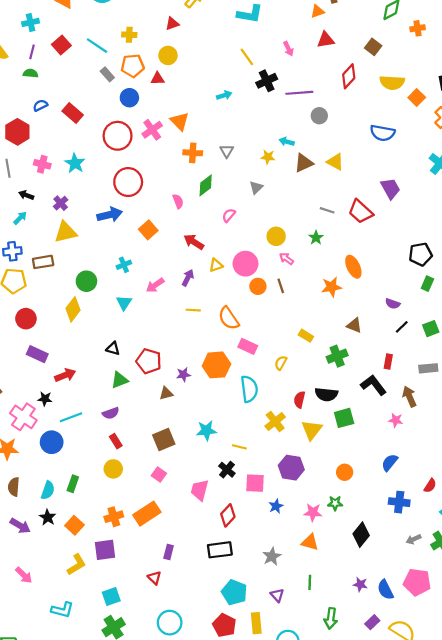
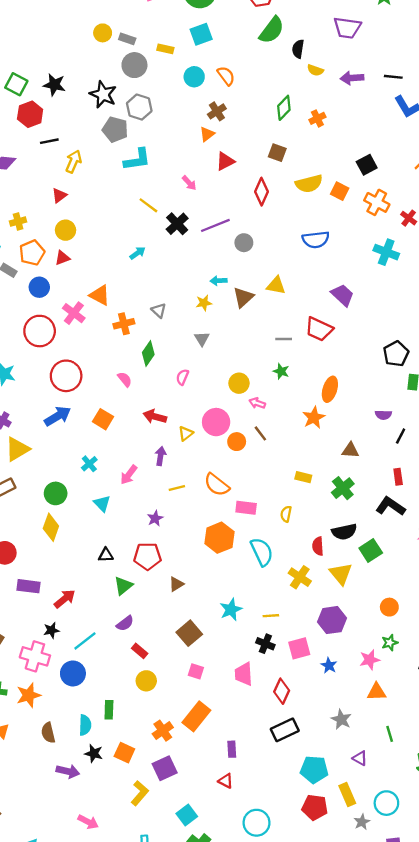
orange ellipse: (353, 267) -> (330, 389), turned 60
purple star: (183, 375) -> (155, 518), moved

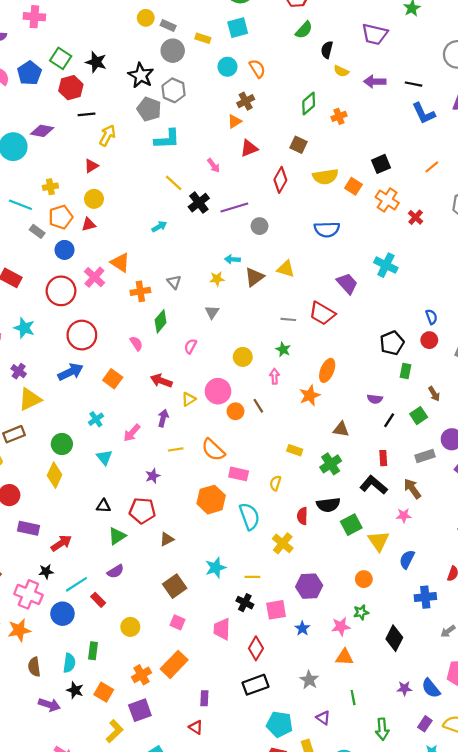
green semicircle: (272, 30) -> (304, 30), size x0.7
cyan cross: (386, 252) -> (386, 265), moved
pink arrow: (257, 403) -> (275, 376), moved, turned 64
yellow triangle: (341, 574) -> (378, 541), moved
red rectangle: (140, 651) -> (98, 600), moved

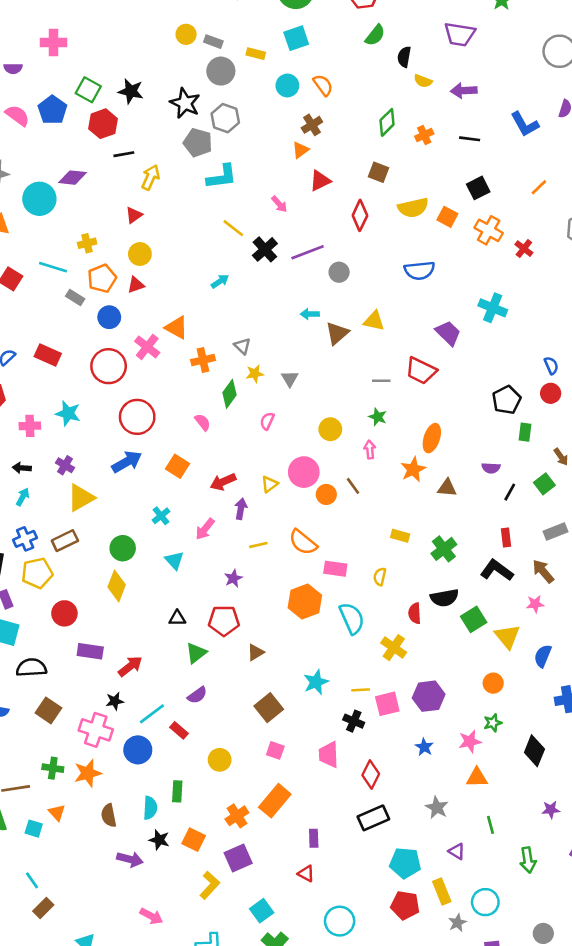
black line: (413, 84) -> (470, 139), moved
yellow star: (217, 279) -> (255, 374), moved
red arrow: (161, 381) -> (223, 482), moved, turned -40
brown triangle: (341, 429) -> (447, 488), moved
pink square: (276, 610) -> (387, 704), moved

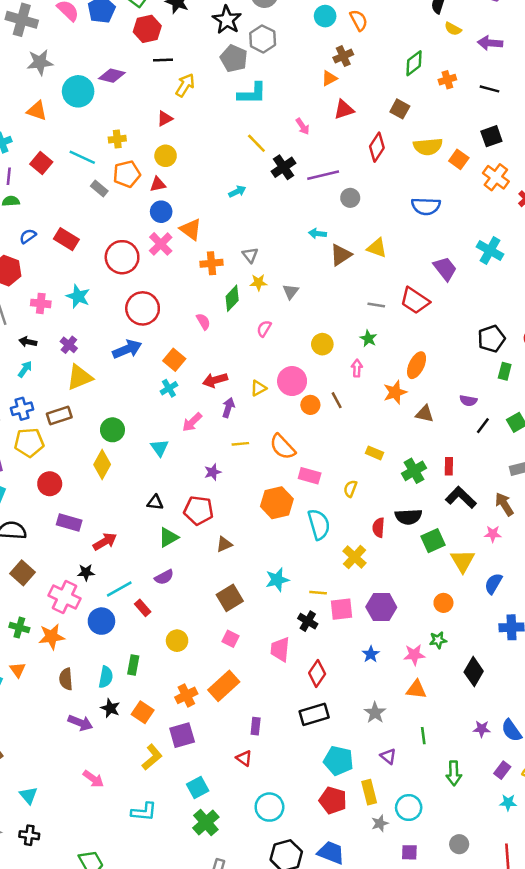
blue circle: (109, 317) -> (161, 212), moved
cyan cross: (161, 516) -> (169, 388), moved
red rectangle: (506, 537) -> (449, 466), moved

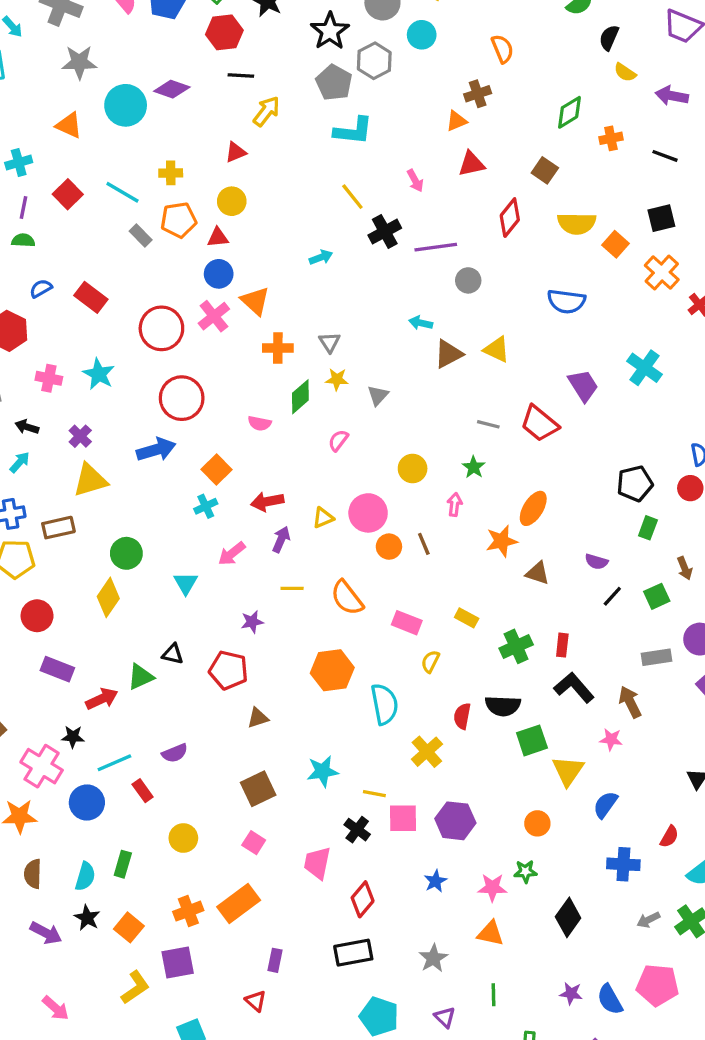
cyan circle: (325, 16) -> (422, 35), moved
pink semicircle: (203, 322) -> (260, 423), turned 126
pink rectangle: (310, 476) -> (407, 623), moved
green triangle: (168, 537) -> (141, 677), moved

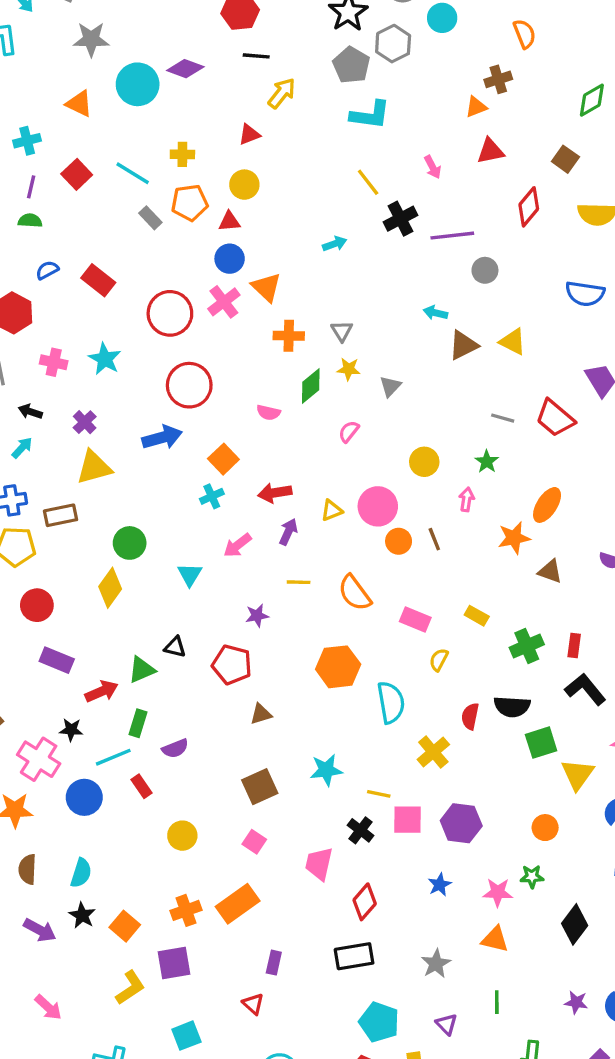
green rectangle: (123, 864) -> (138, 723), moved

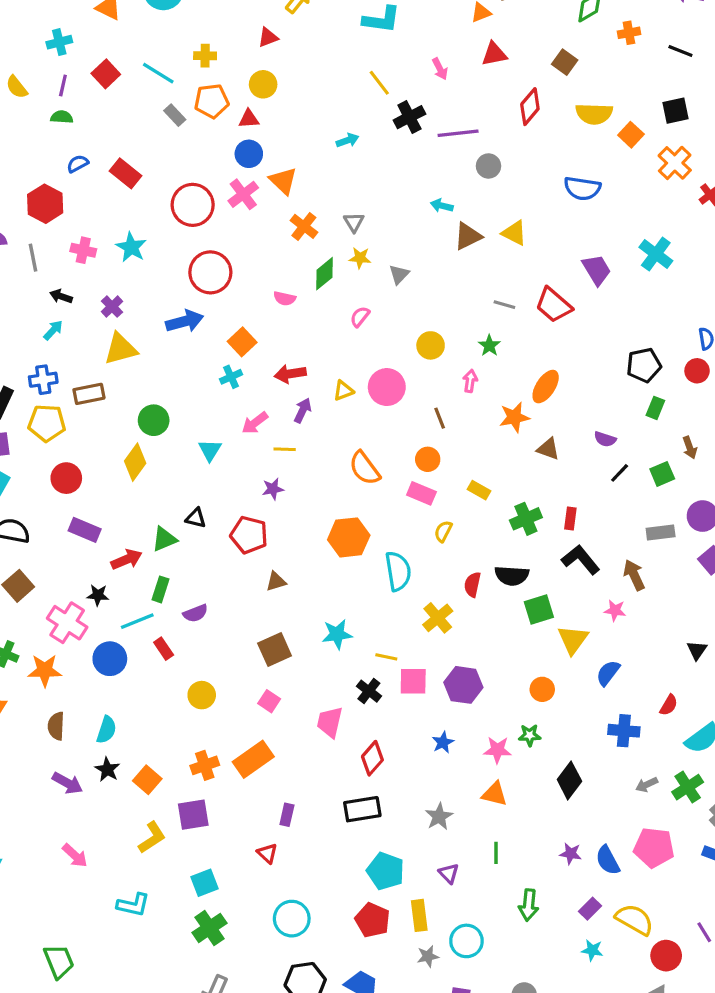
orange cross: (289, 336) -> (304, 226), turned 36
orange circle: (399, 541) -> (428, 459), moved
yellow line: (299, 582) -> (285, 449), moved

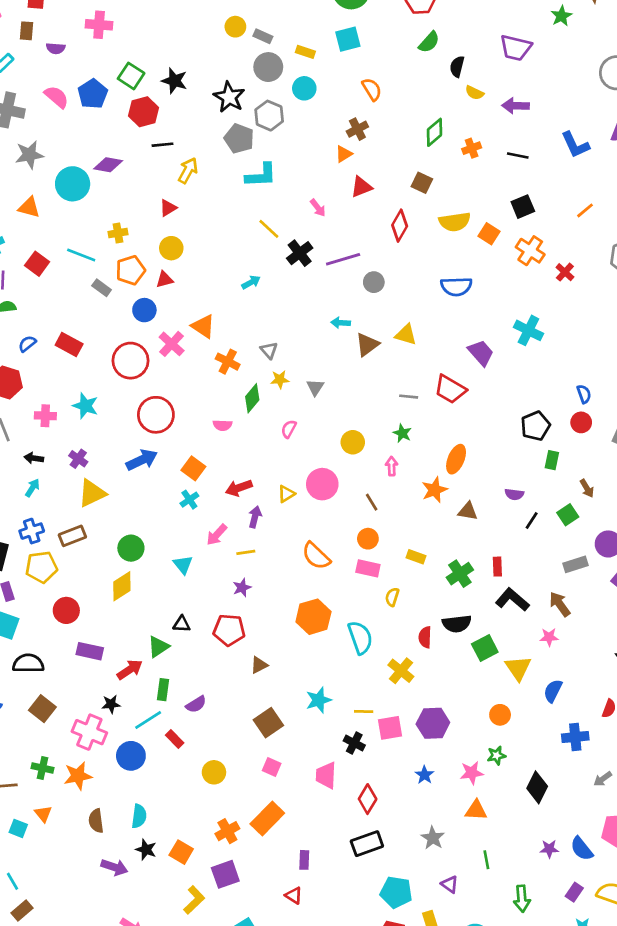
blue circle: (249, 154) -> (144, 310), moved
yellow diamond: (135, 462) -> (122, 586), turned 32

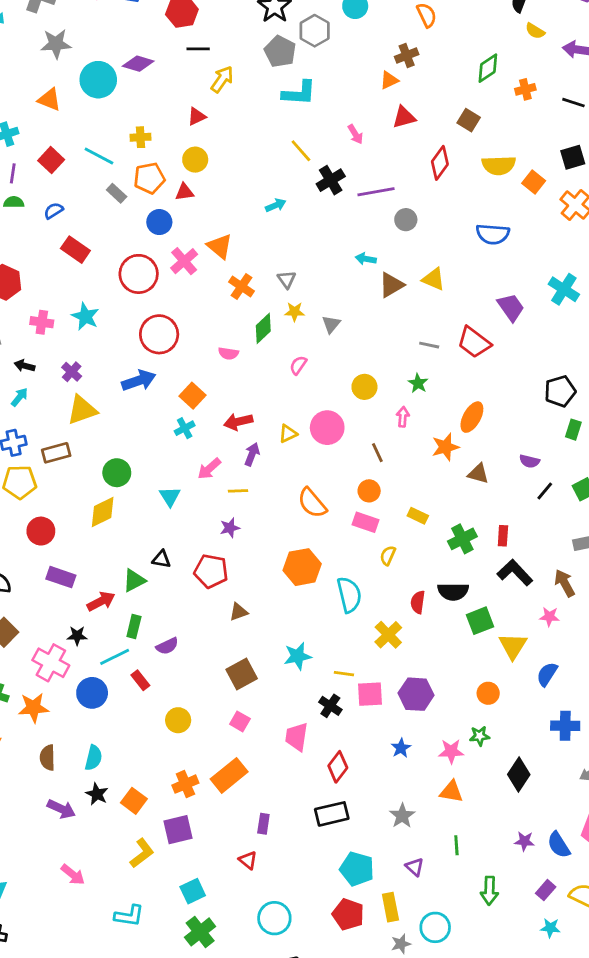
blue semicircle: (27, 344) -> (54, 211), moved

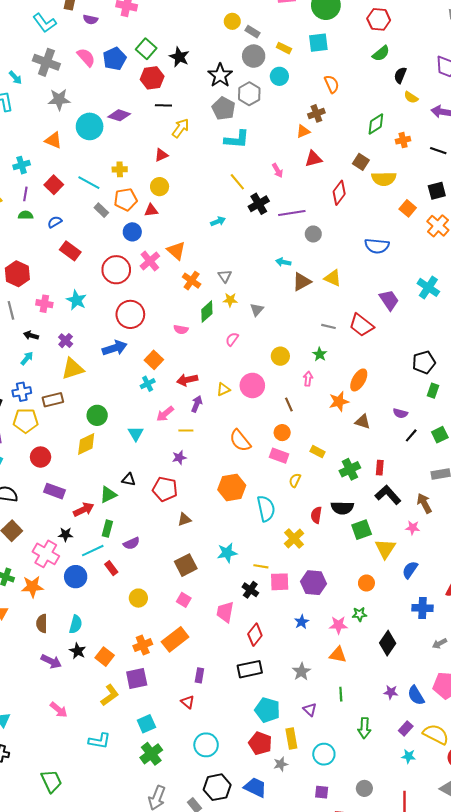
yellow semicircle: (499, 165) -> (384, 179), moved
gray star: (401, 944) -> (281, 764), moved

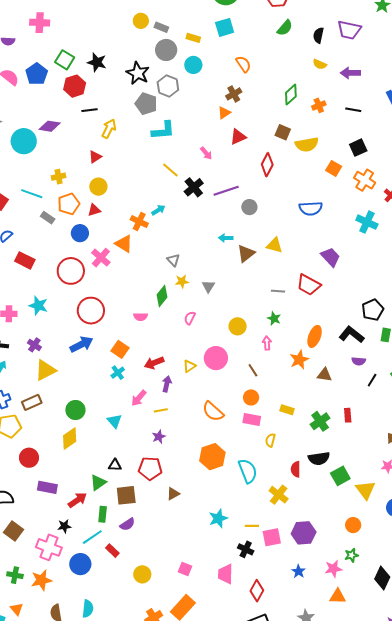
black semicircle: (400, 75) -> (318, 35), moved
orange cross: (192, 281) -> (139, 222), moved
cyan cross: (428, 287) -> (367, 222), moved
black L-shape: (388, 495) -> (352, 335), moved
brown square: (186, 565) -> (126, 495), moved, turned 30

